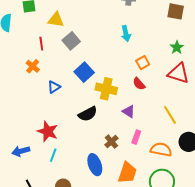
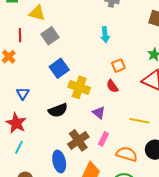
blue triangle: (54, 87) -> (23, 93), moved, turned -32
yellow line: (170, 115) -> (139, 121), turned -54
brown cross: (111, 142) -> (78, 140), size x1.5

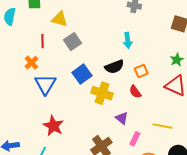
blue triangle: (23, 93) -> (45, 84), moved, size x1.6
black semicircle: (58, 110) -> (114, 67), moved
red star: (16, 123) -> (53, 126), moved
pink rectangle: (103, 139) -> (135, 139), moved

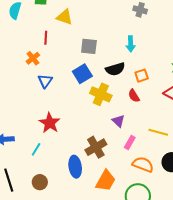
gray square: (73, 42) -> (89, 46), moved, turned 36
blue triangle: (45, 84) -> (45, 81), size x0.7

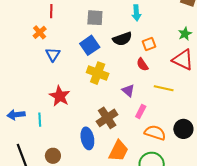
yellow cross: (101, 94) -> (98, 73), moved
yellow line: (158, 132) -> (164, 88), moved
cyan line: (36, 149) -> (40, 120), moved, turned -32

